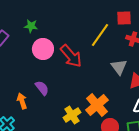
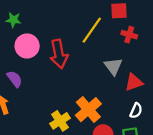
red arrow: (71, 56) -> (59, 54), turned 30
purple semicircle: (42, 88) -> (15, 79), moved

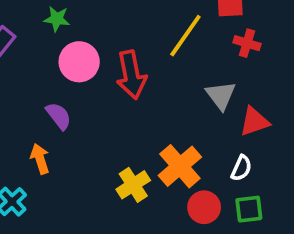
white semicircle: (136, 111) -> (241, 168), moved

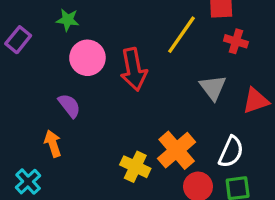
red triangle: (254, 121) -> (256, 101), moved
white semicircle: (241, 168) -> (231, 152), size x1.4
yellow cross: (133, 185) -> (135, 167), turned -32

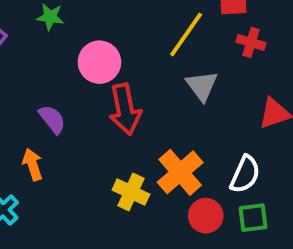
pink circle: (87, 58) -> (99, 62), moved
red arrow: (134, 69) -> (125, 109), moved
gray triangle: (213, 87) -> (202, 86), moved

